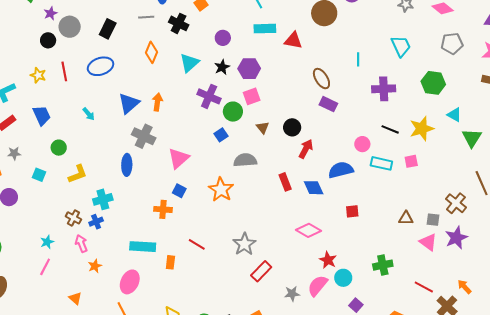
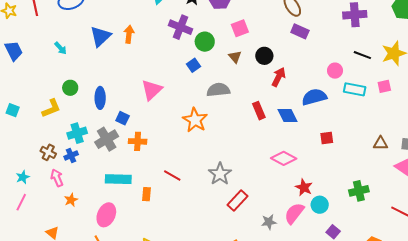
pink square: (252, 96) -> (240, 28), moved
gray cross: (144, 136) -> (107, 139), moved, turned 35
green circle: (59, 148) -> (70, 88), moved
blue square: (179, 191) -> (123, 118), moved

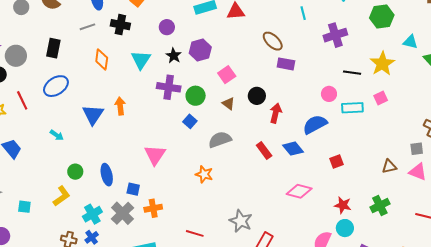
orange star: (195, 120) -> (204, 174), size x0.7
brown triangle: (381, 143) -> (389, 166), moved
red star: (304, 187) -> (343, 205), moved

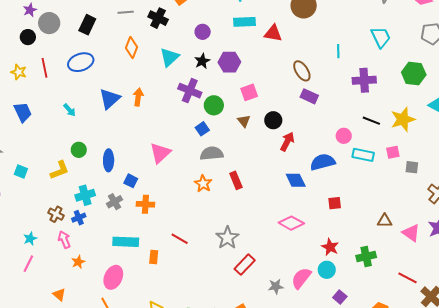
gray semicircle: (220, 140) -> (212, 153), moved
gray square: (417, 149) -> (412, 167), moved
red rectangle: (264, 150) -> (236, 180), moved
gray cross: (122, 213) -> (114, 202), size x0.7

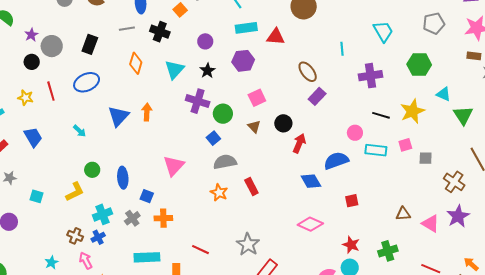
purple hexagon: (229, 62) -> (243, 61), moved
purple rectangle: (309, 96) -> (317, 96), turned -66

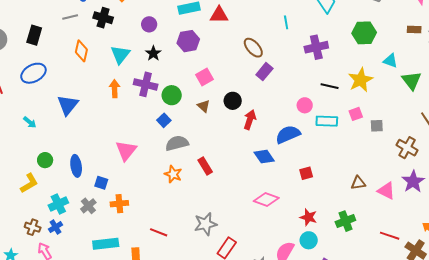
brown rectangle: (474, 56) -> (414, 30), moved
orange arrow: (147, 112) -> (115, 89), moved
gray star: (248, 244) -> (206, 224), turned 30

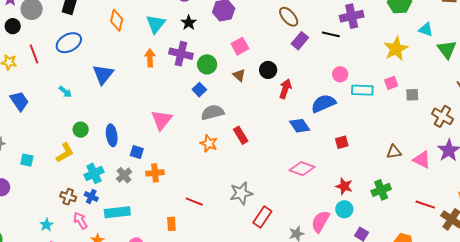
black line: (330, 86) -> (331, 34), moved
blue cross: (56, 227) -> (91, 196), turned -32
cyan rectangle: (106, 244) -> (117, 212), moved

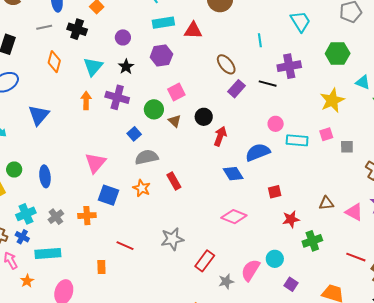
green circle: (207, 64) -> (154, 109), moved
blue square: (137, 152) -> (108, 195), moved, size x1.5
red star: (344, 186) -> (291, 219), moved, turned -30
red rectangle: (262, 217) -> (205, 261), moved

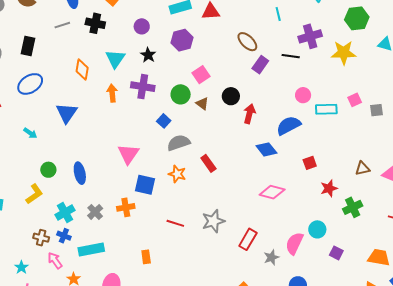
orange diamond: (54, 62) -> (82, 70), moved
yellow star: (332, 100) -> (344, 53), moved, turned 30
red line: (125, 246) -> (175, 223), moved

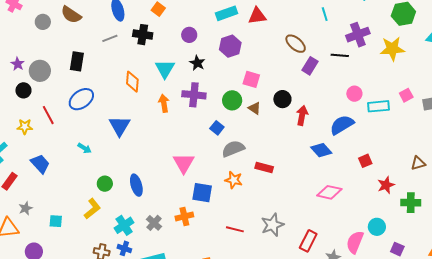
pink square: (201, 75) -> (251, 79), turned -36
red rectangle: (208, 163) -> (264, 167), turned -36
green cross: (353, 207) -> (411, 203), turned 30

